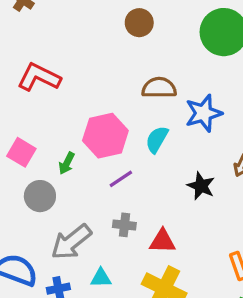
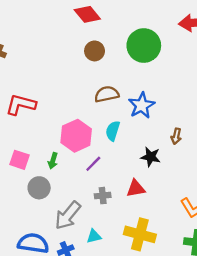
brown circle: (139, 23) -> (95, 51), moved
red triangle: (162, 241) -> (136, 189), moved

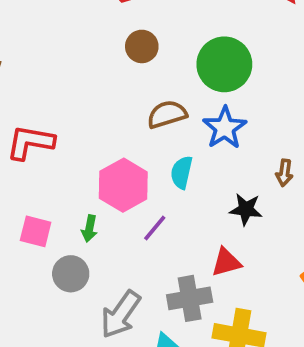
green circle: (144, 46) -> (224, 64), moved
gray cross: (103, 196) -> (190, 298), moved, size x1.6

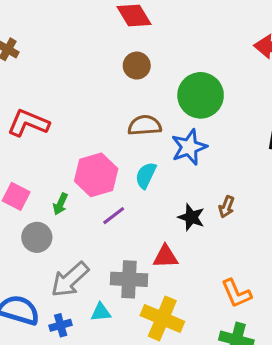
brown arrow: (284, 173) -> (227, 207), moved

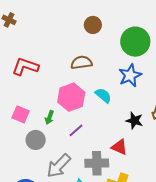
brown semicircle: (145, 125) -> (81, 63), moved
cyan semicircle: (146, 175) -> (103, 95), turned 108
purple line: (114, 216) -> (76, 130), moved
red triangle: (166, 257) -> (119, 147), turned 30

